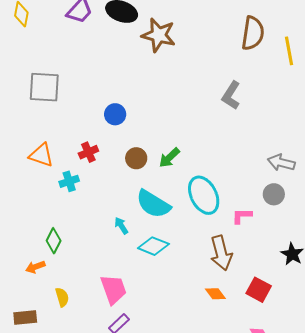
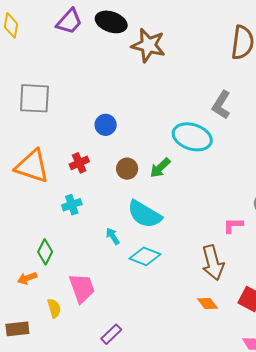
orange triangle: (41, 155) -> (32, 166), size x1.4
cyan cross: (69, 181) -> (72, 205), moved
cyan ellipse: (204, 195) -> (192, 137), moved, turned -45
pink trapezoid: (113, 289) -> (82, 288), moved

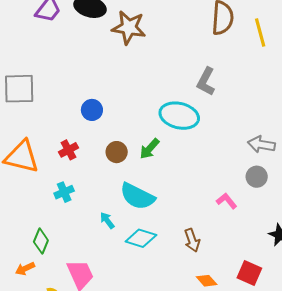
pink L-shape: (233, 225) -> (227, 201), turned 55
brown arrow: (213, 263) -> (192, 240), moved, size x0.7

